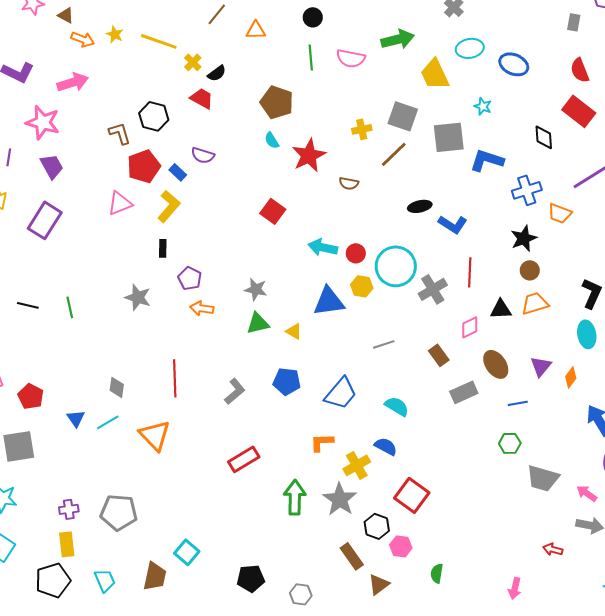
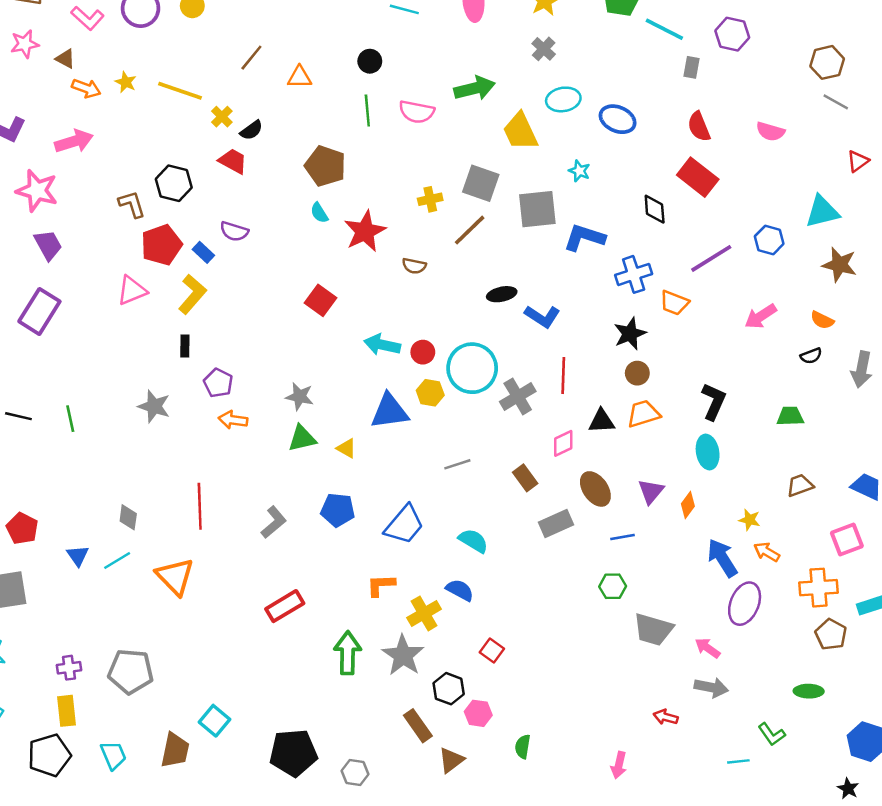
red square: (412, 495) -> (492, 650), size x0.6
black pentagon: (251, 578) -> (293, 753), size x1.4

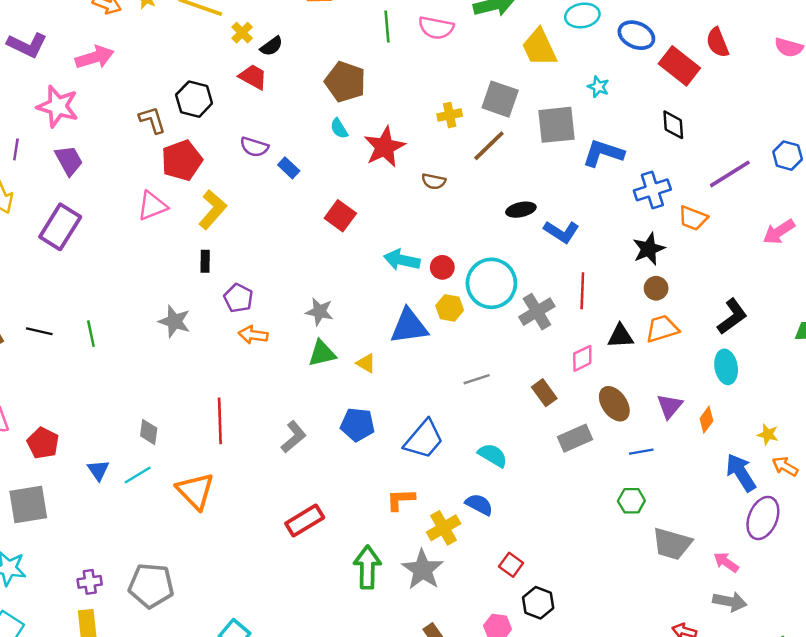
red rectangle: (698, 177) -> (679, 66), moved
blue rectangle: (203, 252) -> (289, 168), moved
black L-shape: (714, 401) -> (732, 316), turned 30
black hexagon: (449, 689) -> (538, 603), moved

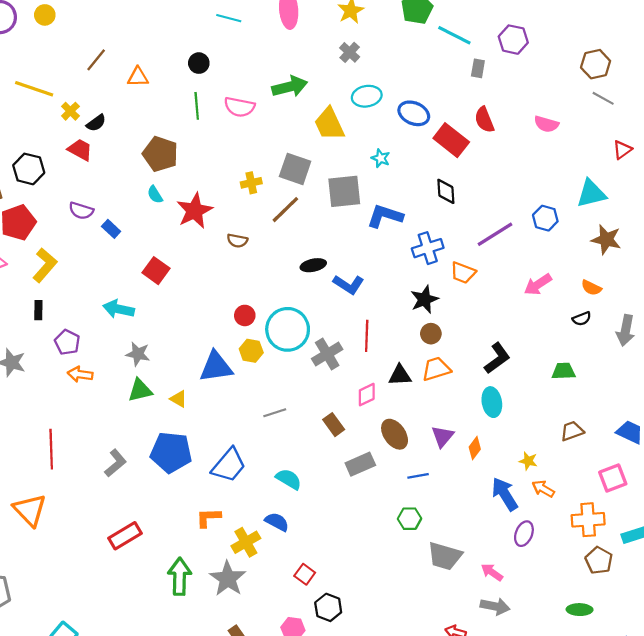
cyan arrow: (402, 260) -> (119, 309), moved
blue pentagon: (358, 425) -> (171, 452), size x1.4
purple ellipse: (763, 518) -> (524, 534), size x0.7

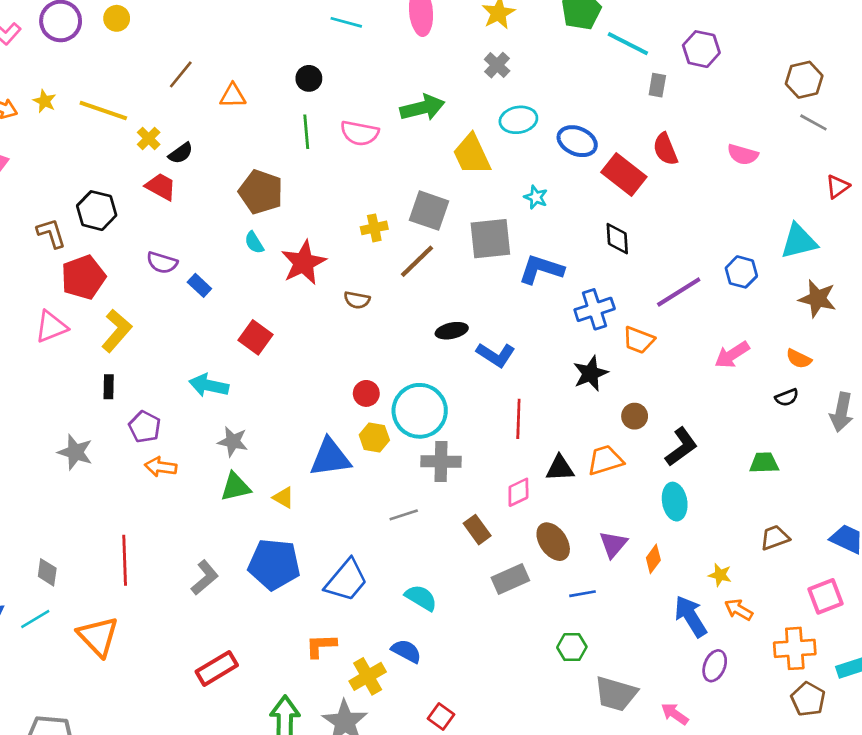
brown circle: (431, 334) -> (635, 416), moved
gray cross: (327, 354) -> (441, 462), moved, turned 32

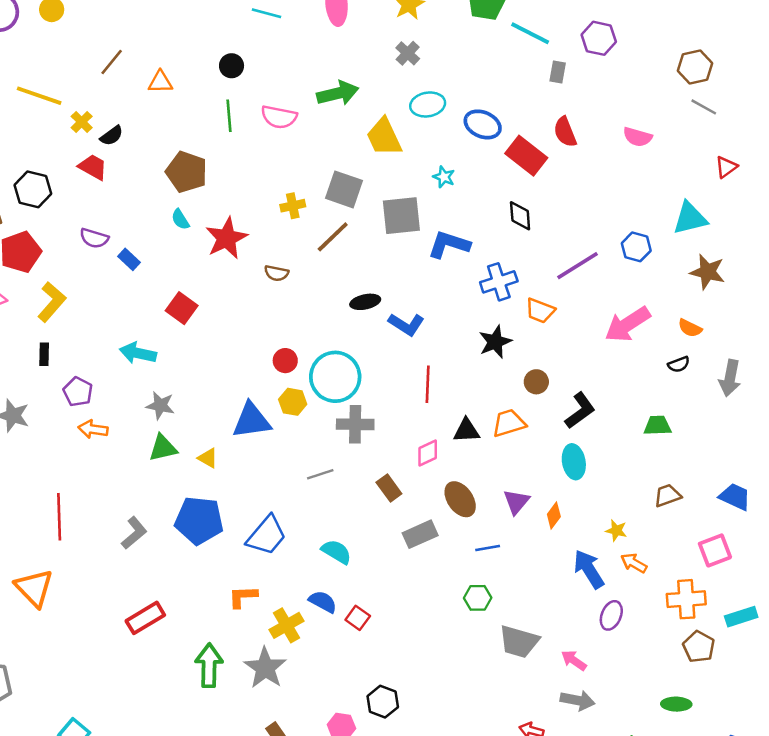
pink arrow: (732, 355) -> (628, 324), size x1.4
red square: (441, 716) -> (358, 618), moved

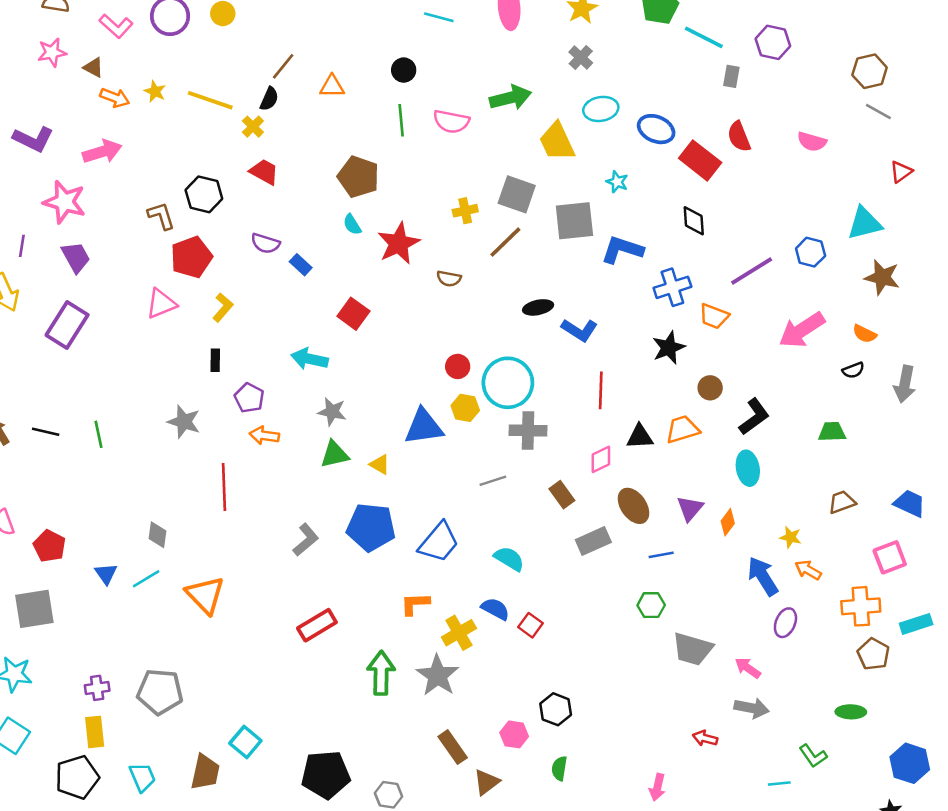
black semicircle: (112, 136) -> (269, 99), moved, turned -30
yellow L-shape: (52, 302) -> (223, 307), size x0.7
red line: (59, 517) -> (224, 487), moved

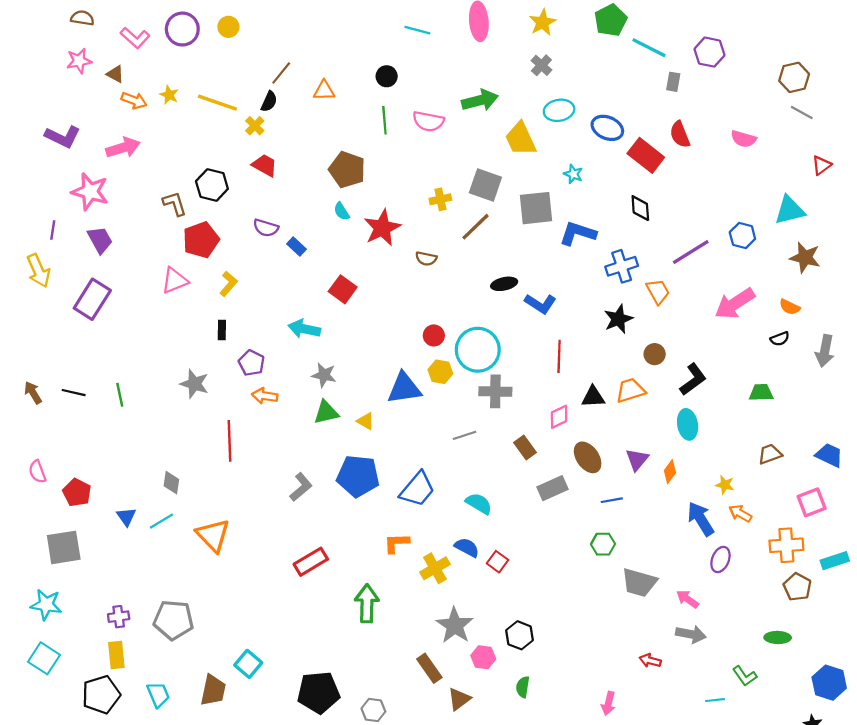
orange trapezoid: (714, 316) -> (658, 292), turned -140
gray star: (438, 675) -> (455, 625), moved

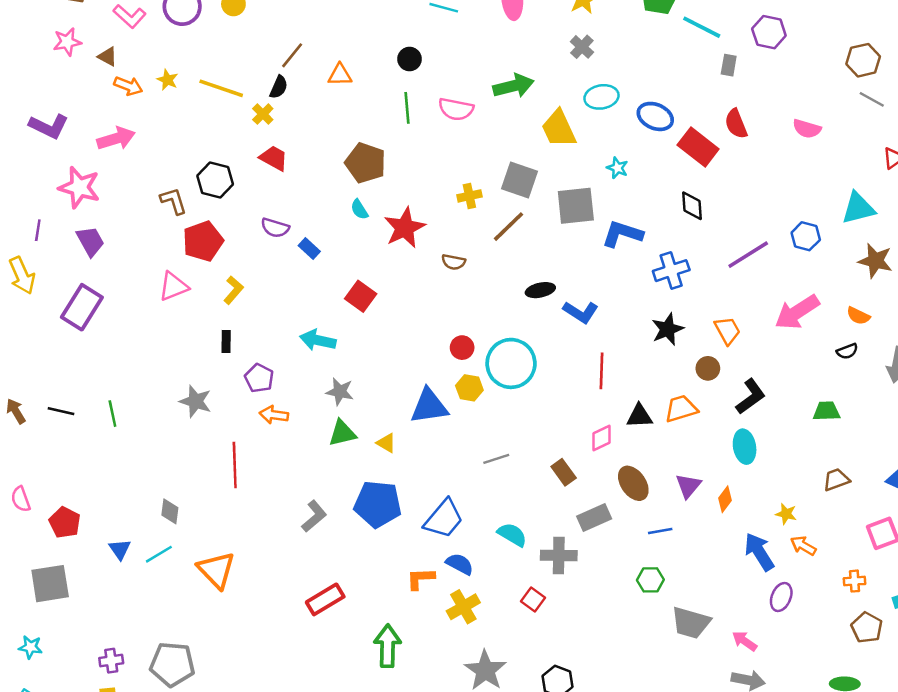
orange trapezoid: (658, 292) -> (727, 330), moved
gray cross: (495, 391) -> (559, 555), moved
orange cross: (786, 545) -> (855, 581), size x0.6
blue semicircle: (467, 547) -> (460, 564), moved
cyan star: (46, 605) -> (30, 647), size x0.7

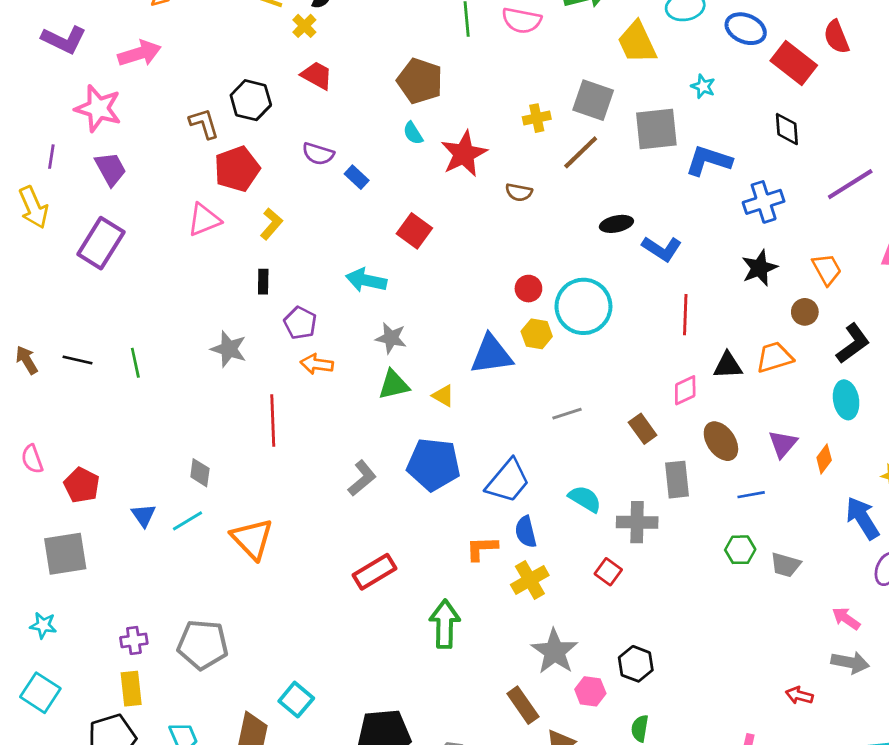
gray rectangle: (594, 518) -> (677, 480), turned -72
blue semicircle: (460, 564) -> (526, 532), turned -132
gray trapezoid: (691, 623) -> (786, 565), moved, size x0.7

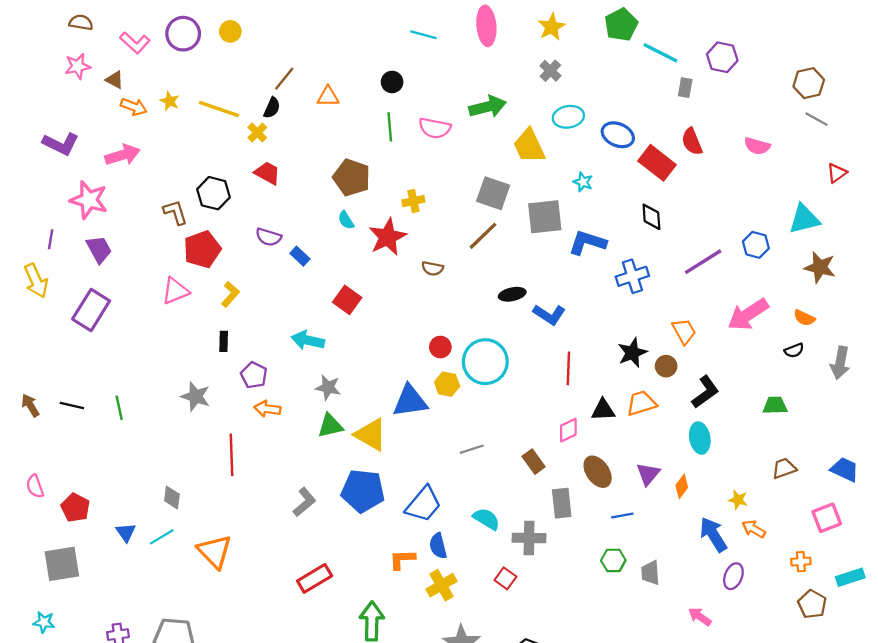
yellow cross: (537, 118) -> (413, 201), moved
black star: (759, 268) -> (632, 353), moved
yellow triangle: (443, 396) -> (371, 435), size x1.8
gray trapezoid: (786, 565) -> (650, 573), turned 70

